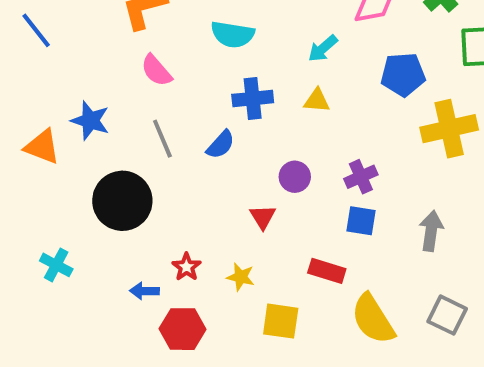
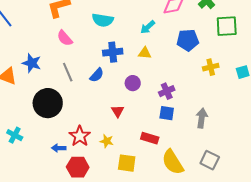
yellow cross: (449, 129) -> (211, 67), size x0.6
purple circle: (295, 177) -> (133, 83), moved
red star: (187, 267) -> (80, 136), size x1.5

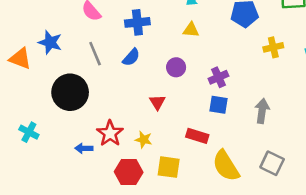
blue cross: (113, 52) -> (137, 22), moved
red hexagon: (78, 167) -> (129, 172), moved

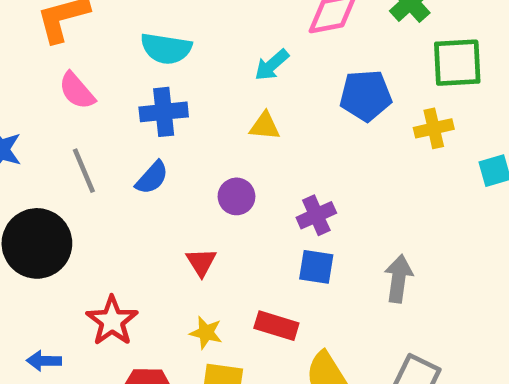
yellow cross: (273, 47) -> (434, 128), moved
yellow star: (144, 140) -> (206, 333), moved
blue arrow: (84, 148) -> (44, 361), moved

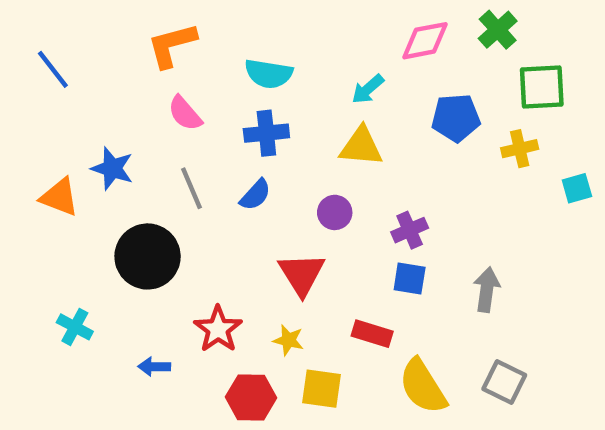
yellow triangle: (265, 126) -> (361, 146), size x1.5
red triangle: (201, 262) -> (302, 274), size x1.6
yellow star: (206, 333) -> (288, 340), moved

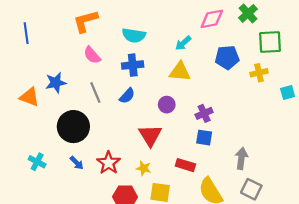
blue line: (53, 69) -> (26, 33), turned 30
blue star: (112, 168) -> (56, 83), turned -30
gray arrow: (487, 290) -> (241, 158), moved
blue arrow: (154, 367) -> (77, 163), moved, turned -136

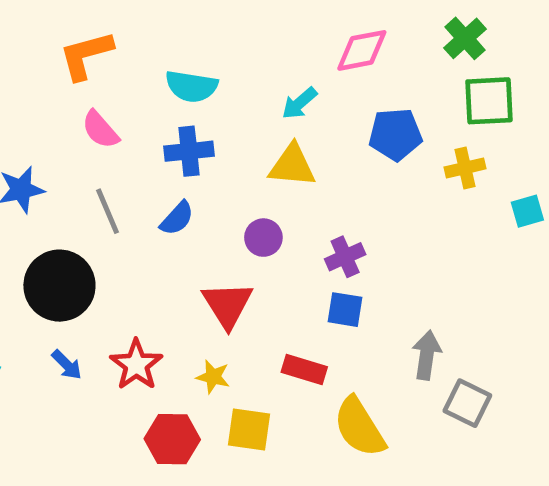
green cross: (248, 13) -> (465, 38), moved
gray square: (251, 189) -> (467, 403), moved

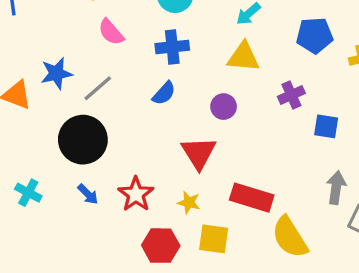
gray line: (107, 211) -> (98, 88), moved, turned 72
purple cross: (345, 257) -> (291, 95), moved
blue square: (345, 310) -> (326, 126), moved
red rectangle: (304, 370) -> (252, 198), size x1.4

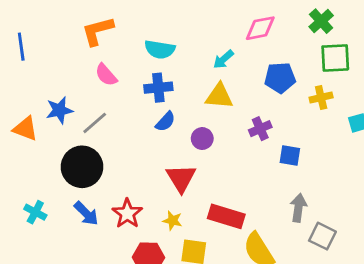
blue semicircle: (164, 93) -> (165, 122), moved
blue arrow: (88, 194) -> (86, 213), size x1.4

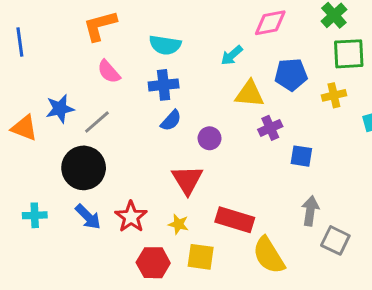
yellow triangle: (219, 96) -> (250, 94), moved
cyan cross: (35, 212) -> (35, 215), turned -30

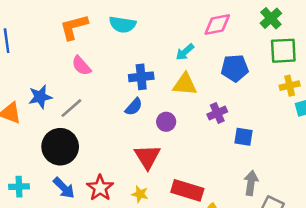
cyan semicircle: (165, 45) -> (122, 24), moved
blue cross: (164, 85) -> (141, 77), moved
yellow triangle: (250, 94) -> (185, 84), moved
yellow cross: (334, 95) -> (290, 86), moved

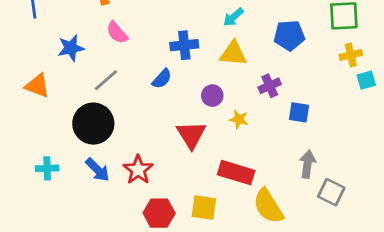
blue star: (40, 97) -> (71, 48), moved
blue semicircle: (134, 107) -> (162, 79), moved
yellow star: (140, 194) -> (239, 119), moved

